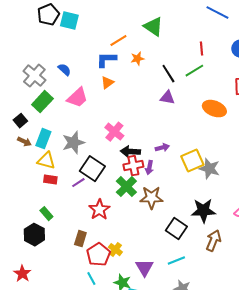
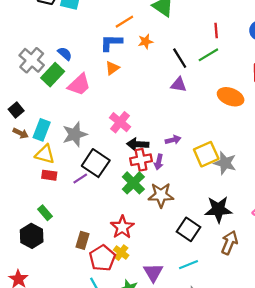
green rectangle: (42, 102) -> (53, 75), moved
red star: (99, 210) -> (122, 227), moved

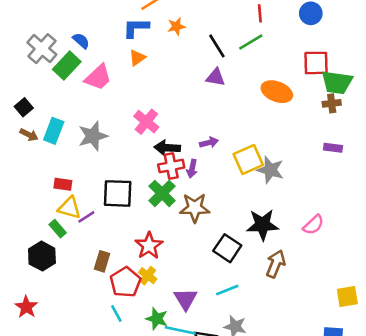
yellow triangle: (45, 154) -> (69, 208), moved
black square: (96, 163) -> (118, 193), moved, turned -32
purple line: (80, 179) -> (86, 217), moved

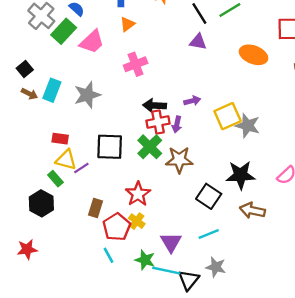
pink cross: (146, 122) -> (136, 64), moved, turned 30
brown arrow: (276, 264) -> (252, 210), turned -100
red star: (26, 307) -> (27, 249), turned 30

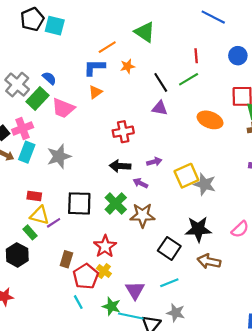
pink trapezoid: (92, 42) -> (63, 108), turned 65
pink cross: (136, 64) -> (23, 128), moved
red cross: (158, 122) -> (123, 132), moved
purple arrow: (177, 124) -> (140, 183), turned 104

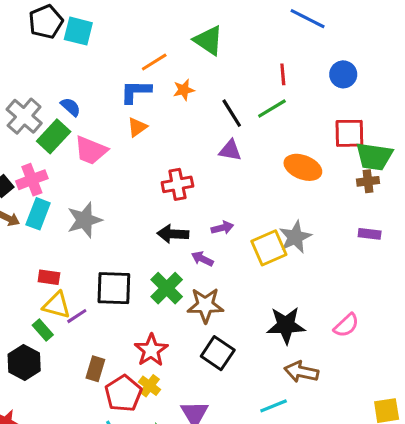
gray star: (205, 184) -> (295, 237), moved, turned 30
black square: (169, 248) -> (218, 353), moved
cyan line: (169, 283) -> (274, 406), moved

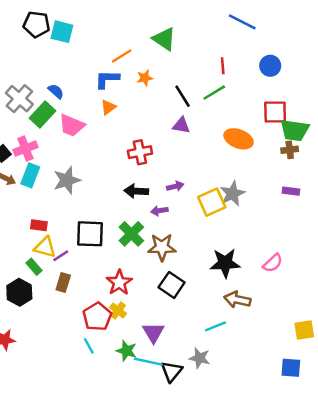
black pentagon: (46, 22) -> (36, 24), turned 30
purple arrow: (202, 259) -> (159, 211), turned -35
brown rectangle: (95, 369) -> (63, 283), moved

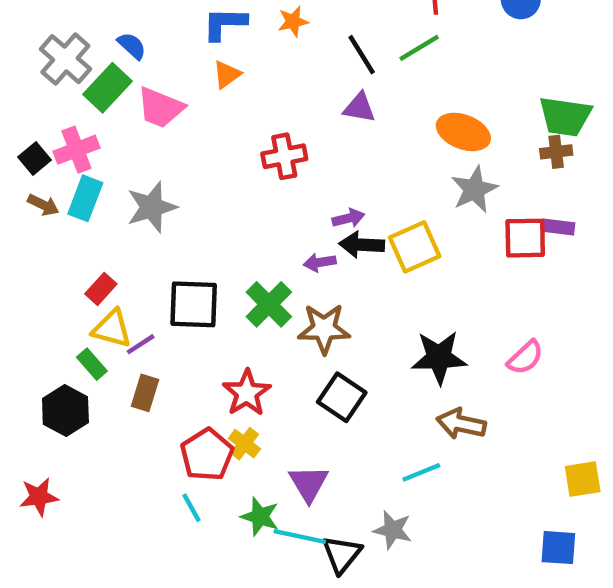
red square: (275, 112) -> (525, 238), moved
black arrow: (136, 191) -> (362, 245), moved
gray star: (232, 194) -> (474, 189), moved
red rectangle: (39, 225) -> (101, 289), turned -56

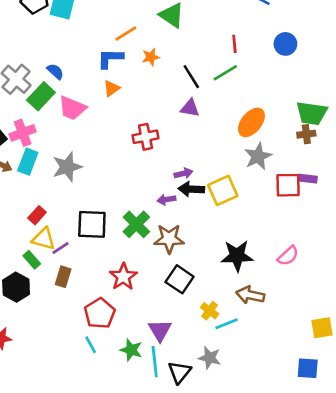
orange ellipse: (463, 132) -> (251, 122), turned -72
yellow cross: (244, 444) -> (210, 311), moved
cyan line: (300, 537) -> (155, 362), turned 72

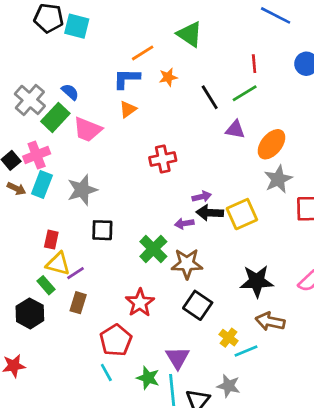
purple triangle: (190, 108) -> (235, 129), moved
red rectangle: (37, 215) -> (51, 240), turned -30
black square: (92, 224) -> (102, 230), moved, size x0.7

